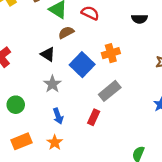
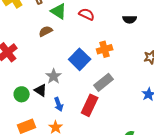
brown semicircle: (66, 32) -> (46, 31), moved
black triangle: (48, 54) -> (41, 90), moved
red rectangle: (94, 117) -> (90, 105), size x1.5

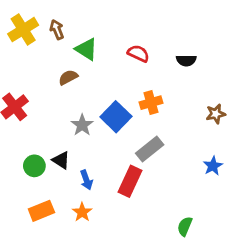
red semicircle: (87, 14) -> (138, 53), moved
gray star: (54, 76) -> (82, 125), moved

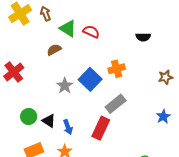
red semicircle: (138, 53) -> (91, 32), moved
black triangle: (61, 160) -> (49, 121), moved

